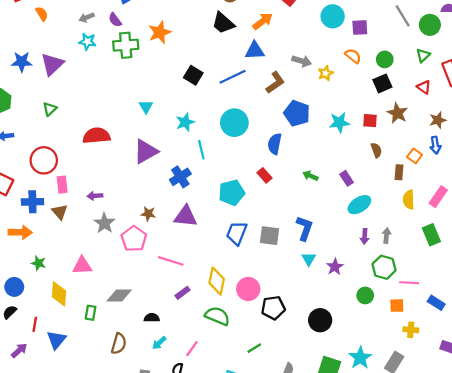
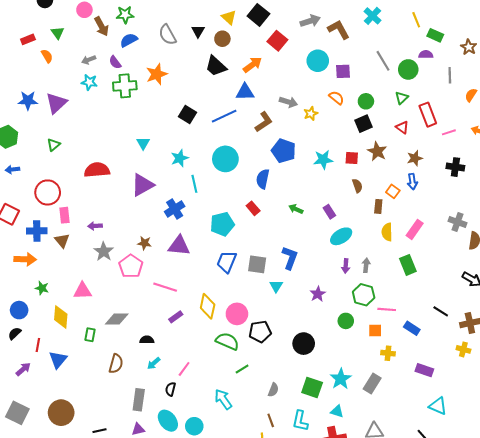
cyan triangle: (309, 259) -> (276, 286), moved
green semicircle: (217, 316) -> (227, 341), moved

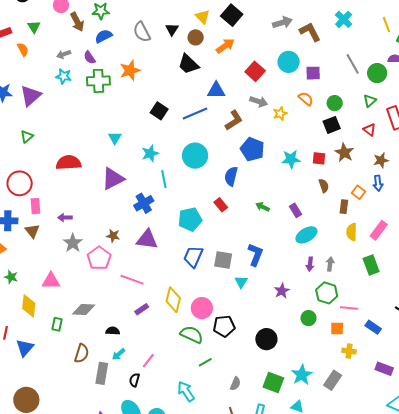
red square: (277, 41) -> (255, 71), moved
orange arrow: (252, 65) -> (225, 46), moved
gray rectangle: (139, 400) -> (102, 373), moved

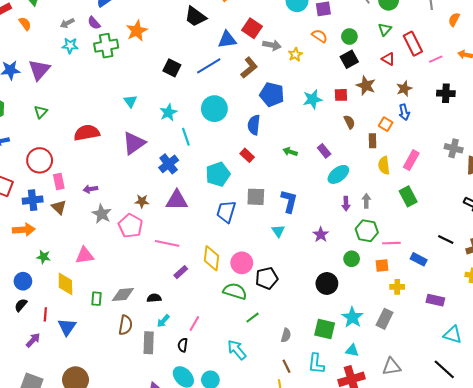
red square: (255, 71) -> (252, 28), moved
gray square: (223, 260) -> (256, 197), moved
gray diamond: (84, 309) -> (123, 294), moved
black circle: (266, 339) -> (327, 283), moved

